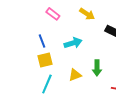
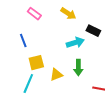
cyan arrow: (73, 43) -> (75, 43), moved
yellow square: (45, 60) -> (36, 63), moved

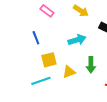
cyan arrow: (75, 43) -> (77, 40), moved
cyan line: (28, 84) -> (41, 81), turned 48

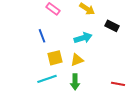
green arrow: (91, 65) -> (75, 82), moved
yellow triangle: (69, 72) -> (77, 60), moved

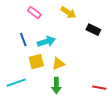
cyan arrow: (83, 38) -> (46, 42), moved
cyan line: (47, 79) -> (16, 83), moved

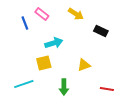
blue line: (23, 40) -> (25, 23), moved
yellow triangle: (58, 64) -> (84, 65), moved

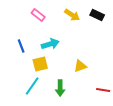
blue line: (25, 23) -> (21, 46), moved
black rectangle: (101, 31) -> (97, 15), moved
cyan line: (24, 84) -> (32, 86), moved, turned -36

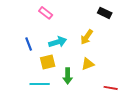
yellow arrow: (72, 15) -> (87, 37), moved, turned 91
cyan line: (32, 86) -> (40, 84), turned 54
green arrow: (60, 88) -> (68, 76), moved

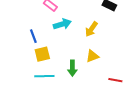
cyan arrow: (58, 42) -> (62, 24), moved
yellow square: (48, 62) -> (42, 54), moved

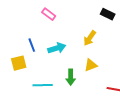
cyan arrow: (62, 24) -> (57, 48), moved
yellow square: (42, 54) -> (19, 63), moved

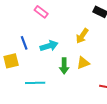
green arrow: (71, 77) -> (64, 66), moved

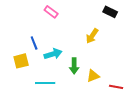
cyan arrow: (49, 46) -> (53, 54), moved
yellow triangle: (83, 63) -> (93, 76), moved

